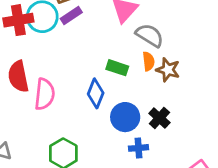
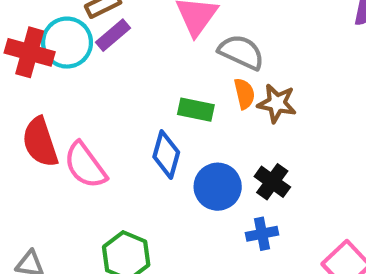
red cross: (18, 20) -> (30, 52), turned 32
pink semicircle: (45, 94) -> (85, 165), turned 144
blue cross: (138, 148) -> (262, 234), moved

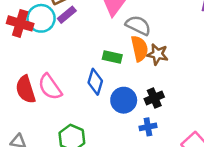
orange semicircle: (244, 94) -> (139, 49), size x1.5
red semicircle: (40, 142) -> (26, 89), moved
black cross: (272, 182) -> (154, 98), turned 30

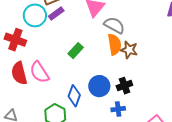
red cross: (20, 23) -> (15, 40), moved
green rectangle: (112, 57) -> (76, 51), moved, turned -63
blue diamond: (95, 82) -> (74, 96), moved

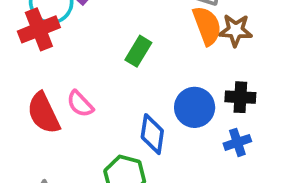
red cross: (15, 40) -> (39, 29), moved, turned -30
pink semicircle: (39, 72) -> (80, 104), size x0.7
black cross: (124, 86) -> (240, 97), turned 35

